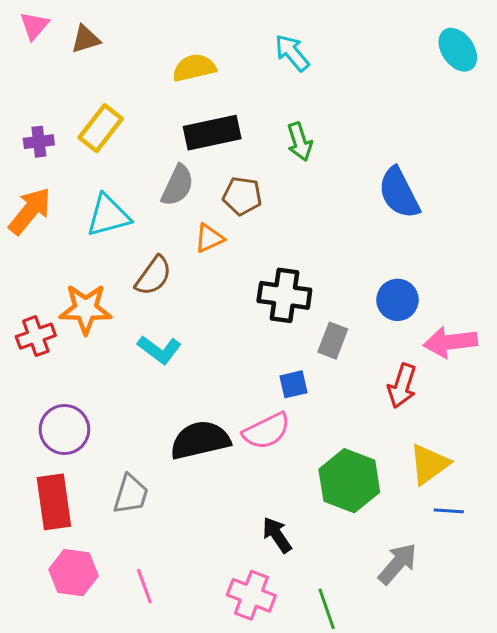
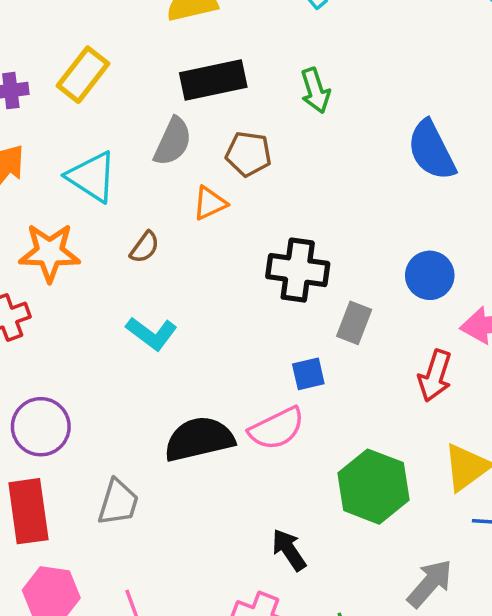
cyan triangle: (108, 216) -> (92, 177), turned 48
brown semicircle: (153, 276) -> (145, 247), size x0.7
orange star: (86, 309) -> (50, 252), moved

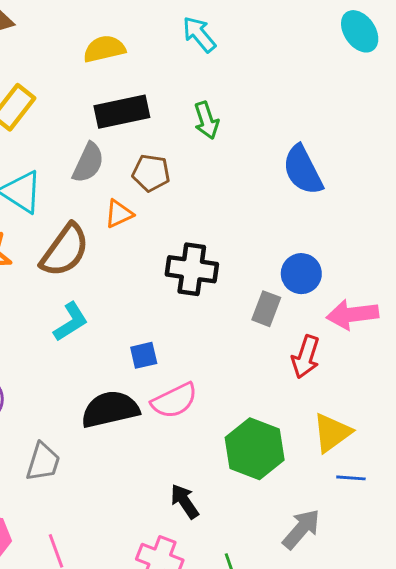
brown semicircle: (145, 247) -> (65, 250), size x2.0
gray rectangle: (354, 323) -> (266, 309), moved
cyan L-shape: (152, 333) -> (71, 322), turned -69
blue square: (308, 374) -> (144, 355), moved

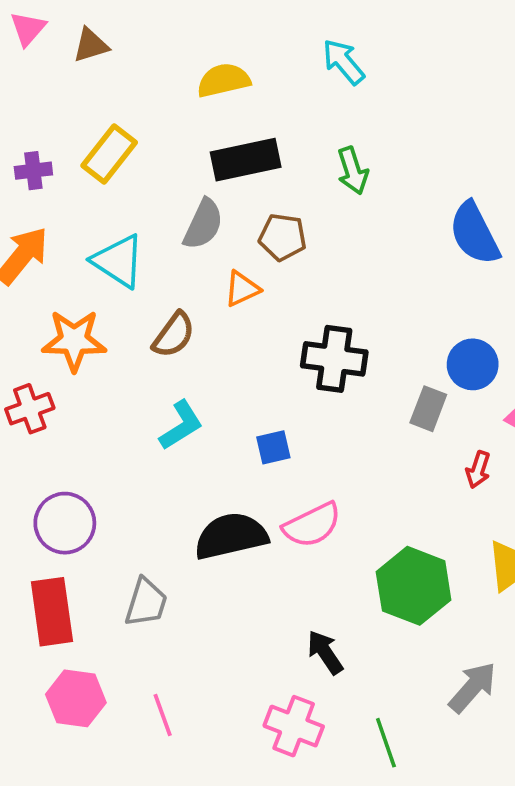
brown semicircle: (65, 250) -> (174, 335), size x0.7
blue square: (144, 355) -> (273, 447), moved
red arrow: (306, 357) -> (478, 470), size x0.7

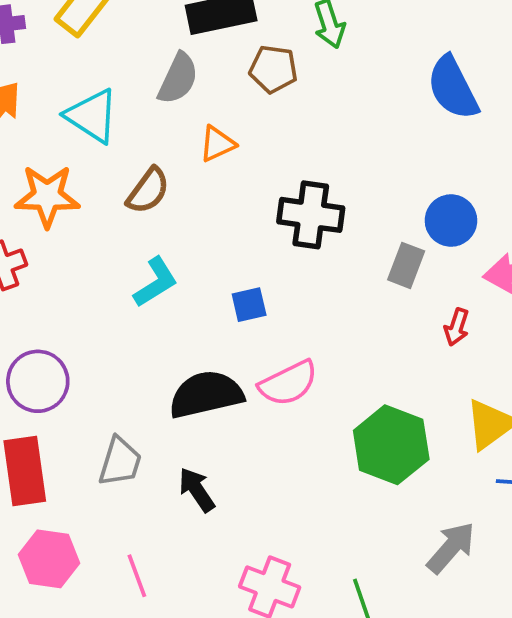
brown pentagon: (283, 237) -> (273, 69), moved
black arrow: (325, 652) -> (197, 490), moved

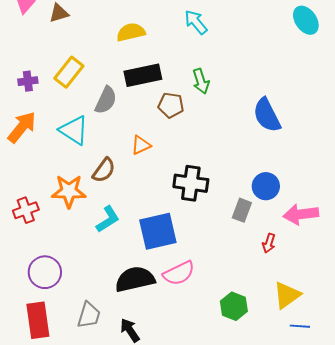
gray semicircle: (178, 78) -> (106, 100), moved
orange star: (47, 196) -> (69, 191), moved
blue square: (249, 305) -> (158, 231), size x2.0
green hexagon: (391, 445) -> (234, 306), size x0.7

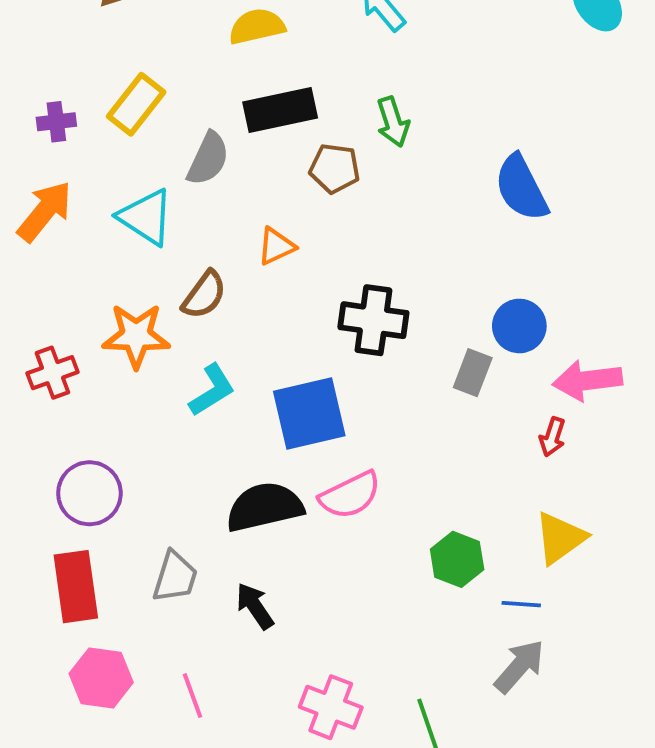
red arrow: (269, 243) -> (552, 437), moved
blue line: (300, 326) -> (521, 604), moved

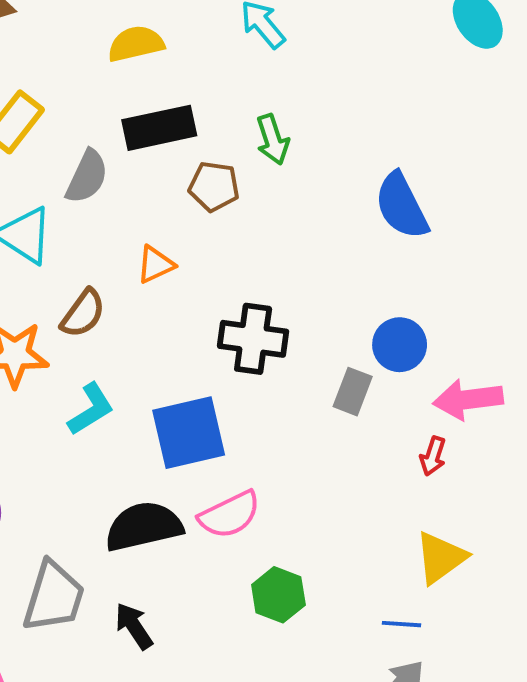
green hexagon: (457, 559) -> (278, 595), moved
gray trapezoid: (175, 577) -> (54, 597), size x1.4

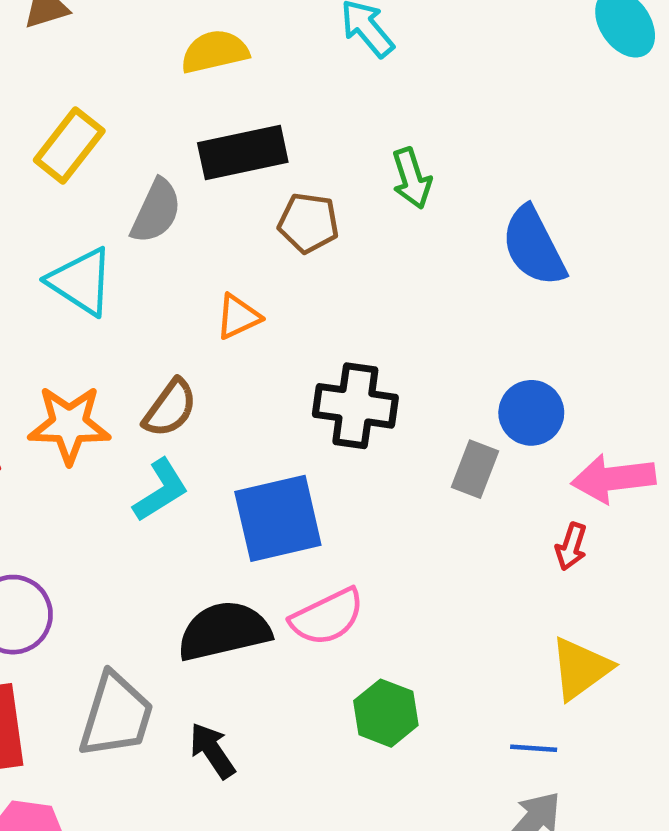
green arrow: (273, 140) -> (412, 178), moved
brown semicircle: (83, 313) -> (170, 408), moved

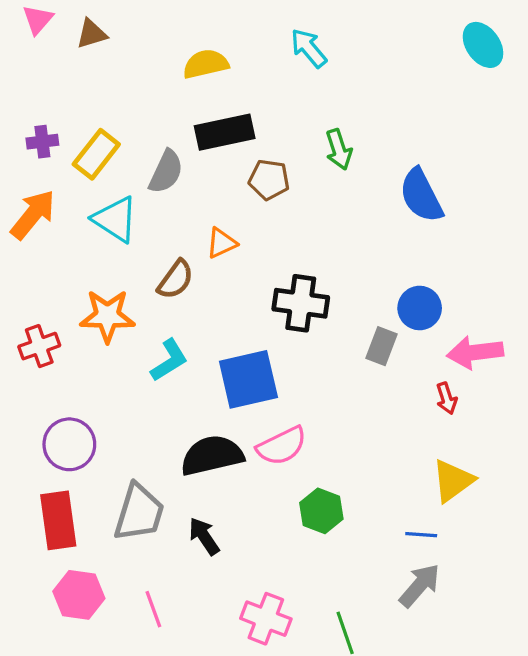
yellow rectangle: (69, 145) -> (96, 154), moved
brown semicircle: (170, 408) -> (176, 279), moved
red arrow: (571, 547) -> (447, 398), turned -36

